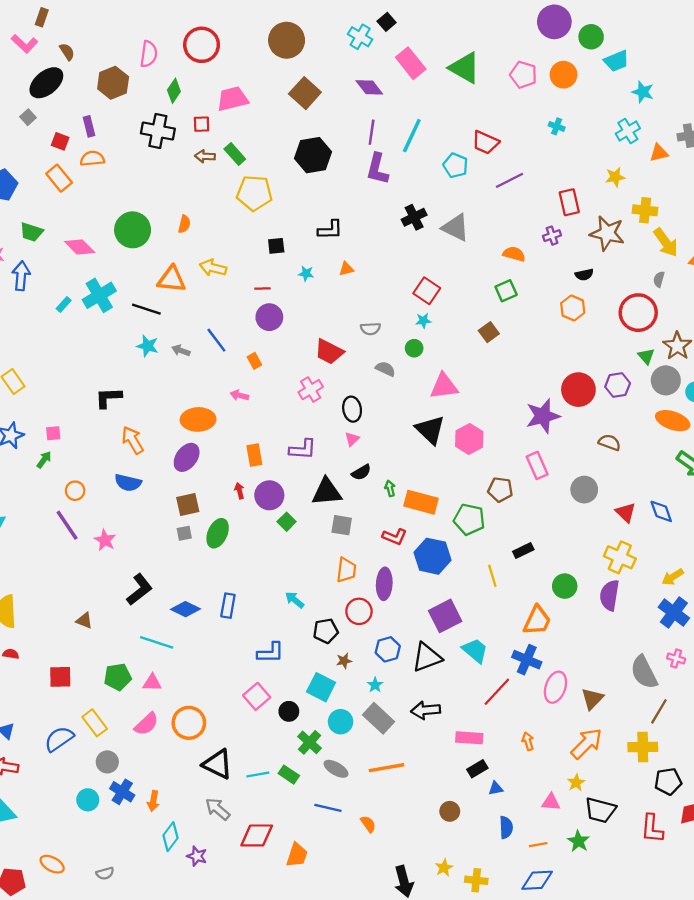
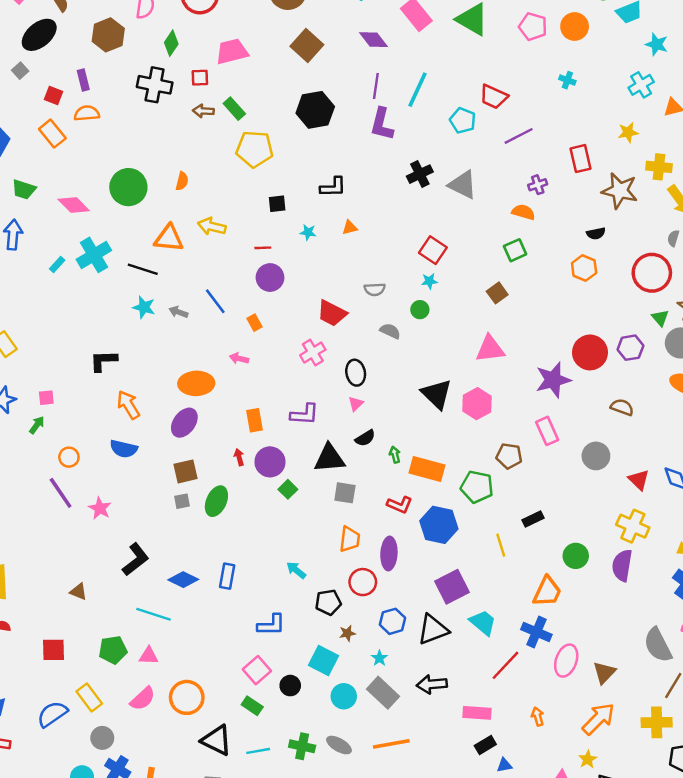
purple cross: (552, 236) -> (538, 185), moved
pink triangle: (444, 386) -> (490, 349), moved
green cross: (310, 742) -> (302, 746), moved, turned -30
green rectangle: (289, 775) -> (252, 706), moved

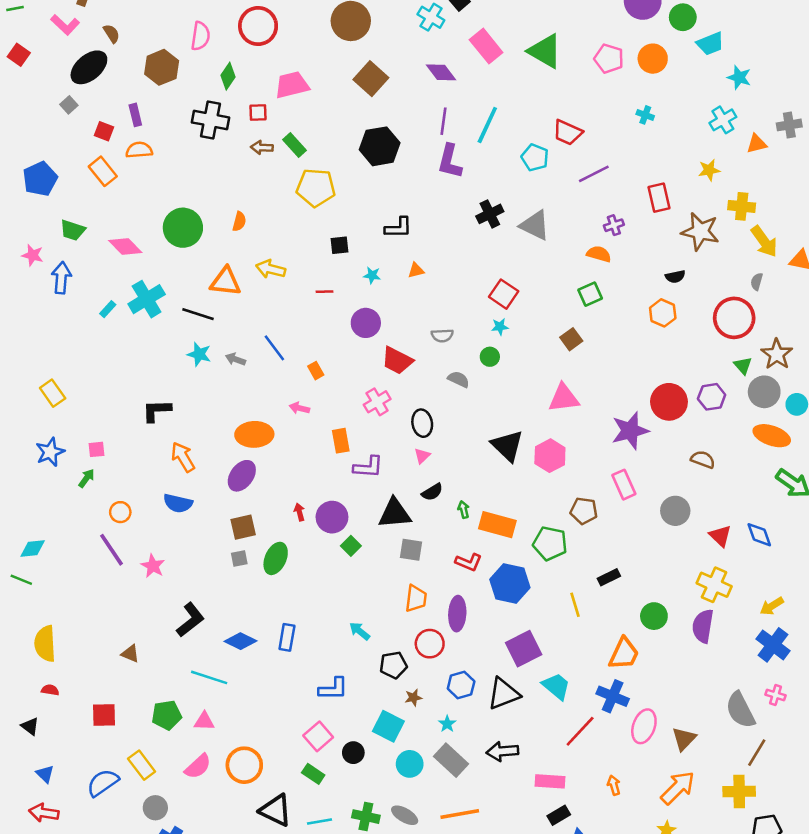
purple circle: (270, 278) -> (366, 323), moved
orange rectangle: (255, 420) -> (341, 441), moved

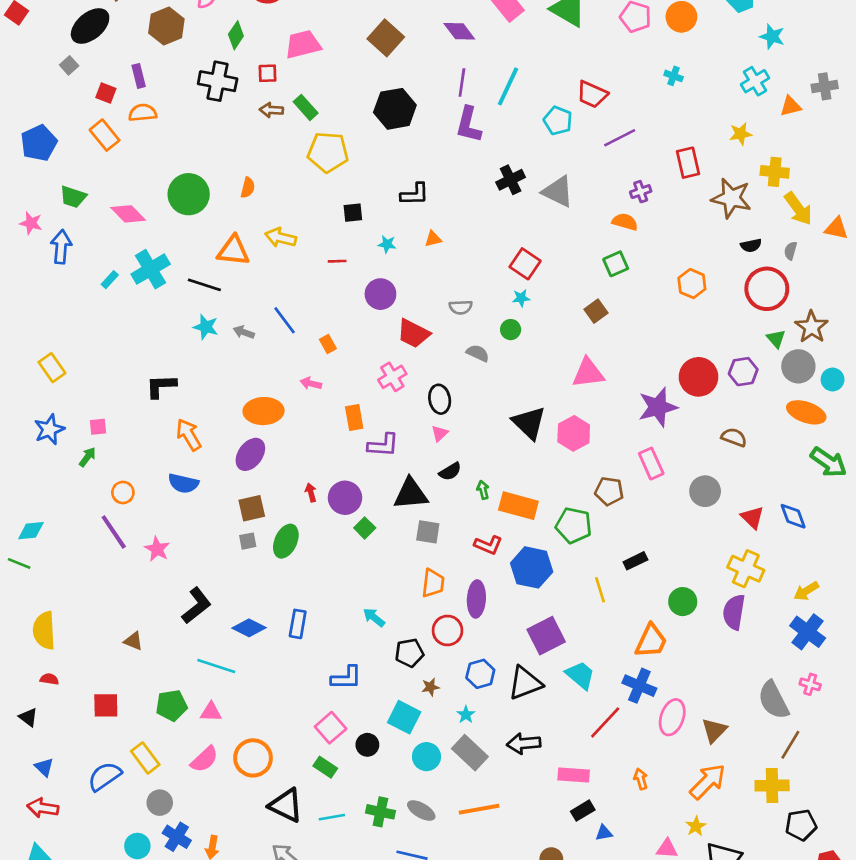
black semicircle: (675, 277) -> (751, 245), moved

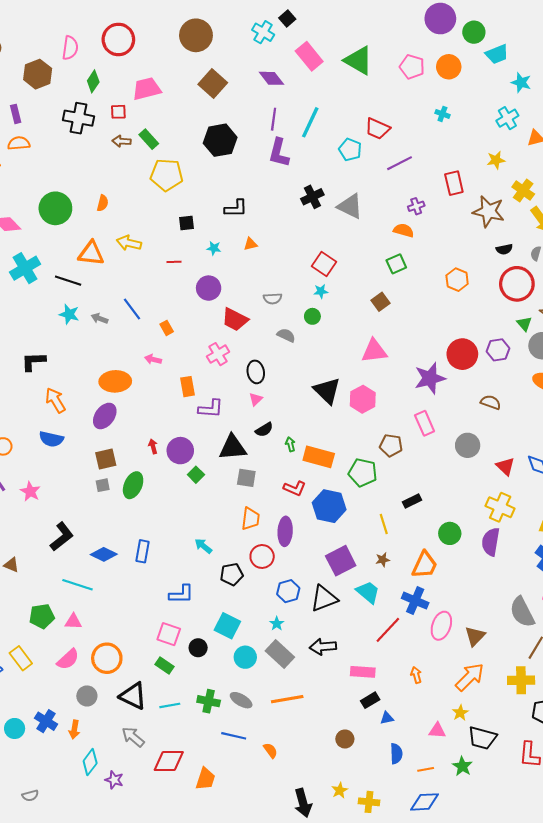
yellow cross: (775, 172) -> (523, 191), turned 30
brown star: (430, 687) -> (383, 560), moved
pink square: (331, 728) -> (169, 634), turned -30
gray circle: (160, 803) -> (87, 696), moved

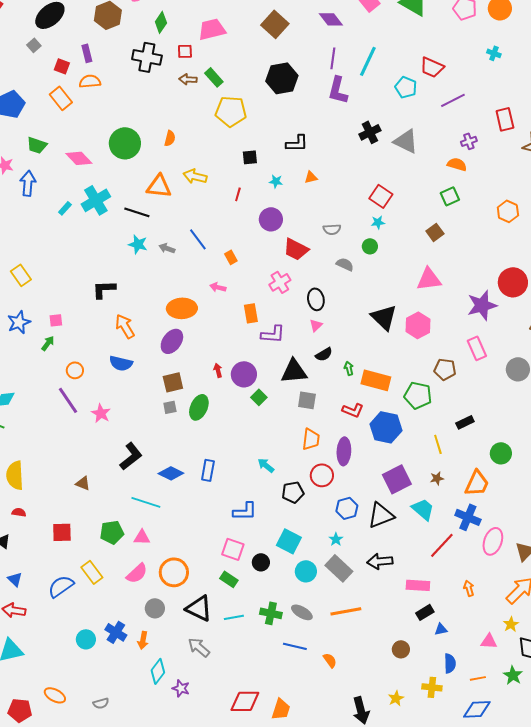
red line: (174, 262) -> (238, 194), turned -72
red diamond: (169, 761) -> (245, 701), moved
orange trapezoid: (205, 779) -> (281, 709), moved
yellow cross: (369, 802) -> (432, 687), moved

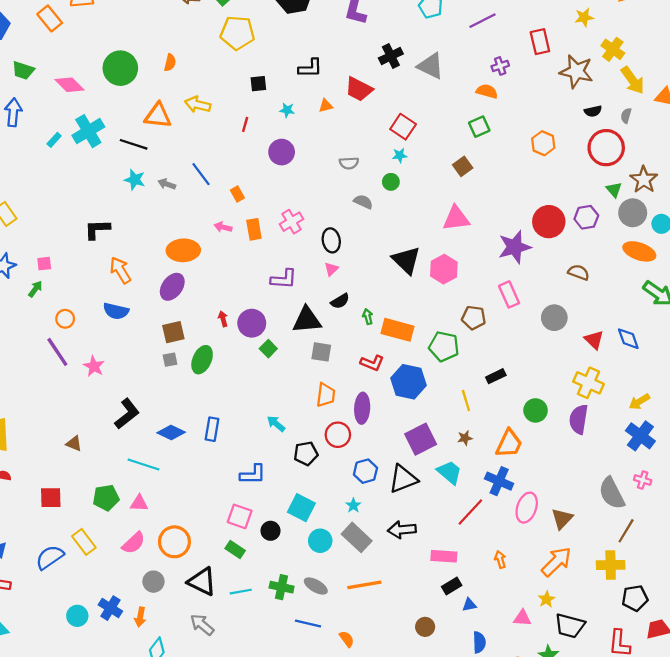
red trapezoid: (296, 249) -> (359, 89), moved
orange rectangle: (251, 313) -> (254, 229), moved

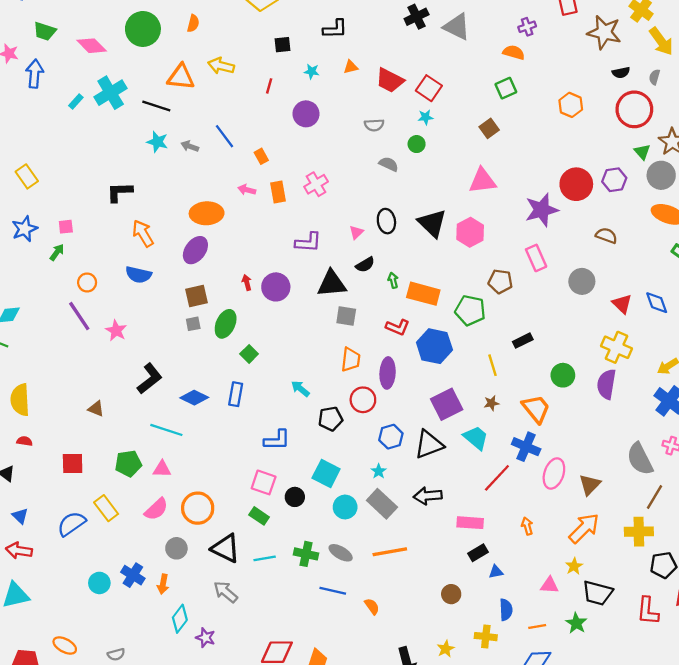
red trapezoid: (359, 89) -> (390, 80), moved
black ellipse: (331, 240) -> (386, 221), moved
green square: (268, 349) -> (249, 354), moved
orange trapezoid: (509, 444) -> (536, 409), turned -64

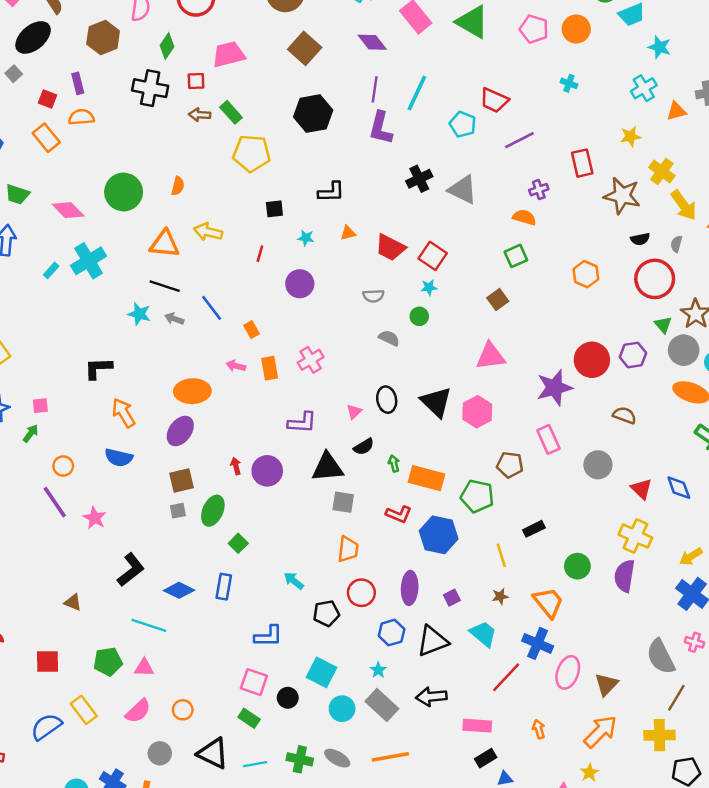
black line: (156, 106) -> (165, 286), moved
purple ellipse: (388, 373) -> (410, 588), moved
purple square: (447, 404) -> (452, 598), size x0.5
orange circle: (198, 508) -> (183, 710), size x0.6

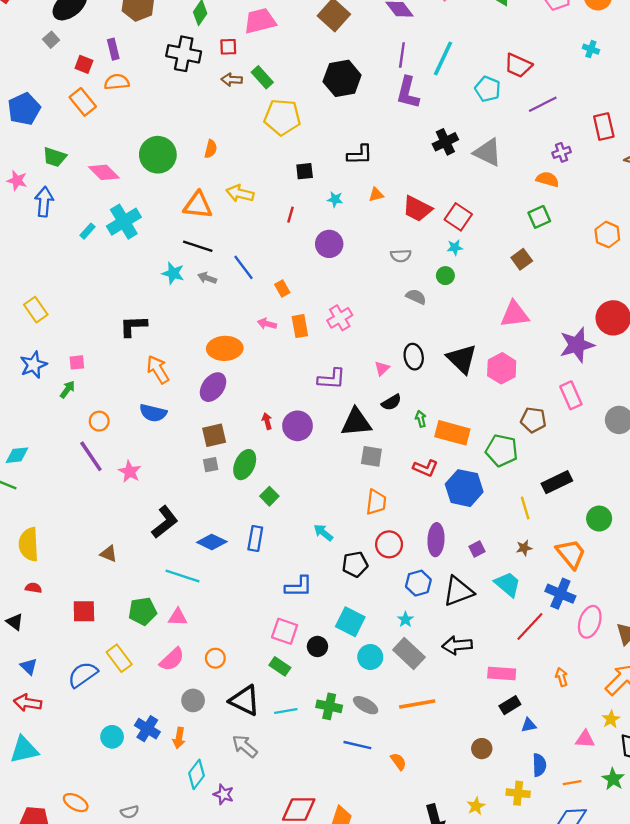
black rectangle: (534, 529) -> (557, 482), size x1.4

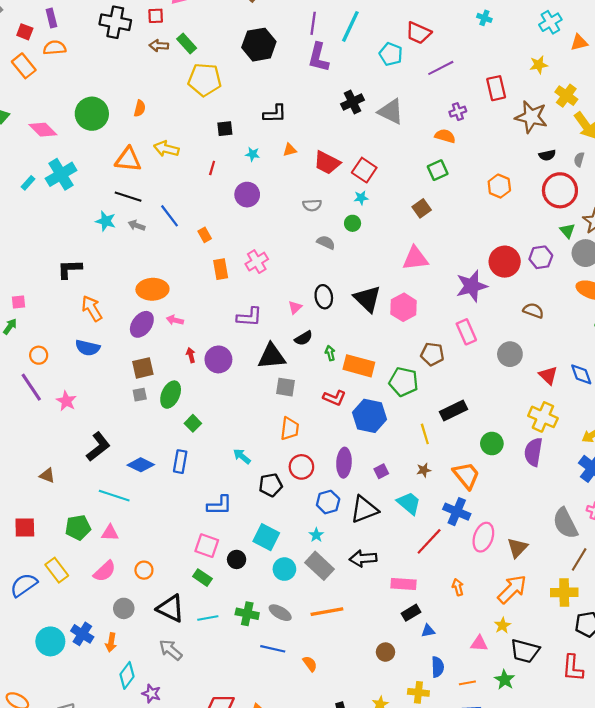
pink arrow: (267, 324) -> (175, 320), moved
cyan circle: (112, 737) -> (50, 641), size x1.4

